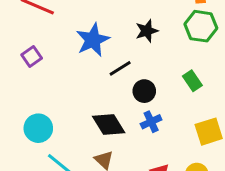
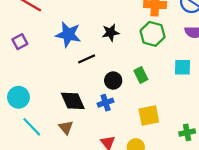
blue star: (93, 40) -> (68, 35), turned 30
black circle: (144, 91) -> (113, 81), moved

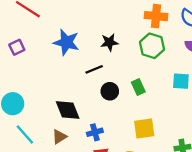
black line: (87, 59) -> (94, 69), moved
blue cross: (106, 103) -> (95, 132), moved
brown triangle: (66, 128) -> (59, 137), turned 35

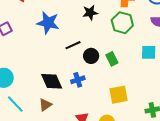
black star: (109, 42) -> (90, 13), moved
black circle: (110, 91) -> (91, 56), moved
blue cross: (95, 132) -> (78, 80), moved

